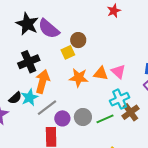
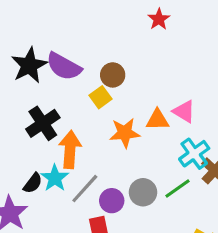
black star: (27, 24) -> (29, 65), turned 30

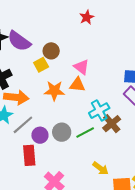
pink triangle: (184, 111) -> (81, 67), moved
orange arrow: (70, 150) -> (16, 97), turned 85

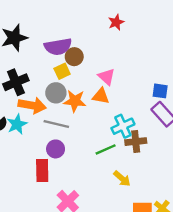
purple semicircle: (19, 41) -> (58, 47), moved, turned -50
brown cross: (112, 124) -> (136, 142), turned 30
gray line: (23, 125) -> (56, 124), moved, turned 50
gray circle: (62, 132) -> (56, 93), moved
yellow arrow: (101, 168) -> (122, 179), moved

